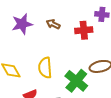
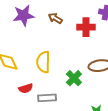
green cross: (76, 81) -> (74, 78), size x0.7

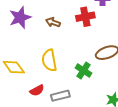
brown arrow: (55, 18) -> (53, 22), moved

